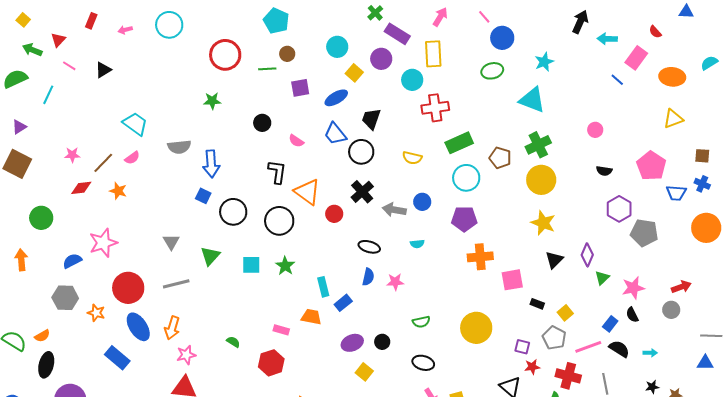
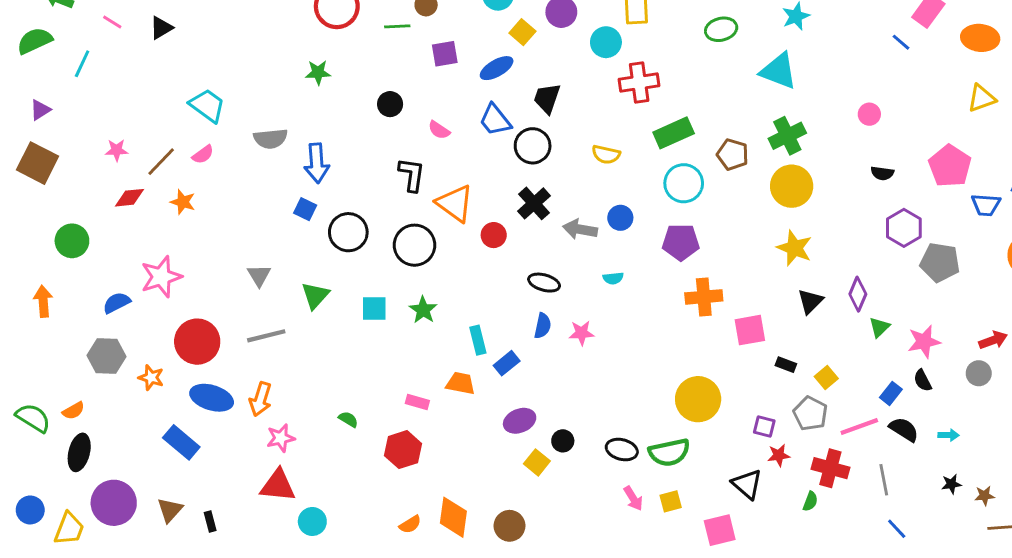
green semicircle: (421, 322) -> (669, 452), moved, size x1.6
blue ellipse: (138, 327) -> (212, 398), turned -40
black circle: (382, 342) -> (563, 441), moved

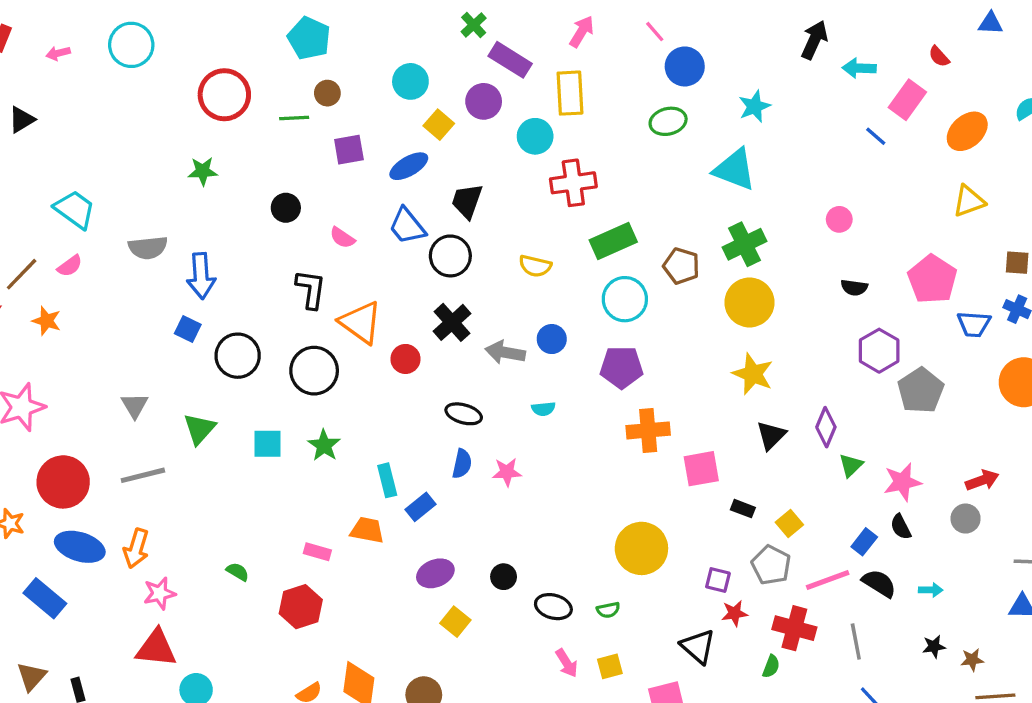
orange ellipse: (980, 38) -> (967, 131), turned -48
gray pentagon: (940, 262) -> (921, 391), turned 30
black circle: (563, 441) -> (504, 577), moved
green semicircle: (669, 452) -> (608, 610), size x0.5

